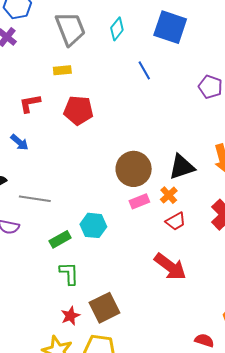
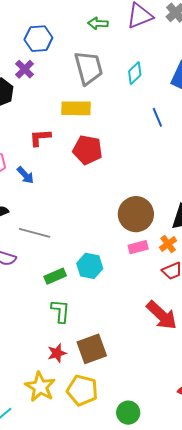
yellow rectangle: (62, 70) -> (76, 108), size x1.6

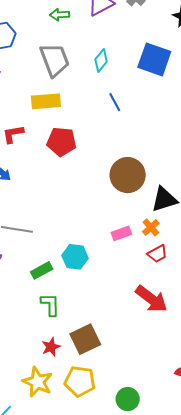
blue line: (157, 117) -> (115, 102), moved
brown circle: (136, 214) -> (128, 175), moved

